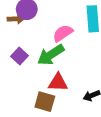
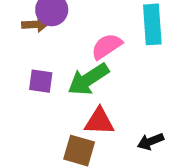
purple square: (20, 56) -> (41, 81), turned -35

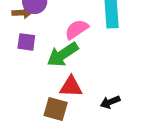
purple square: (41, 81) -> (26, 42), moved

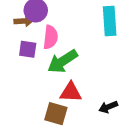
pink semicircle: (77, 29) -> (50, 37), moved, turned 130

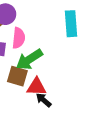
black arrow: (108, 107) -> (44, 100), moved, turned 63
brown square: (56, 114) -> (17, 76), moved

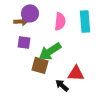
pink semicircle: (19, 38) -> (60, 21), moved
red triangle: (36, 87) -> (76, 73), moved

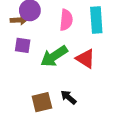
brown square: (40, 65) -> (42, 102), moved, turned -30
red triangle: (76, 73) -> (85, 59), moved, turned 30

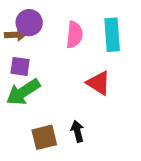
green arrow: (54, 56) -> (23, 92), moved
black arrow: (69, 97) -> (77, 131), turned 35

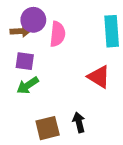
pink semicircle: (74, 35) -> (58, 34), moved
green arrow: (23, 92) -> (28, 85), size x0.7

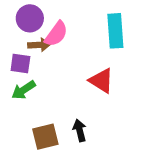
brown arrow: (20, 31) -> (39, 45), moved
pink semicircle: (58, 34) -> (56, 34), turned 30

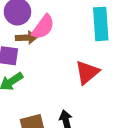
red triangle: (101, 81) -> (87, 72), turned 48

